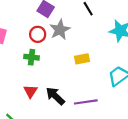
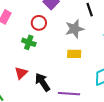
gray star: (60, 30) -> (75, 29), moved

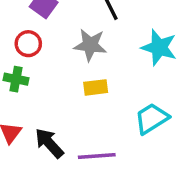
gray star: (75, 29) -> (90, 45), turned 30

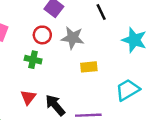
gray star: (90, 45) -> (73, 38), moved

